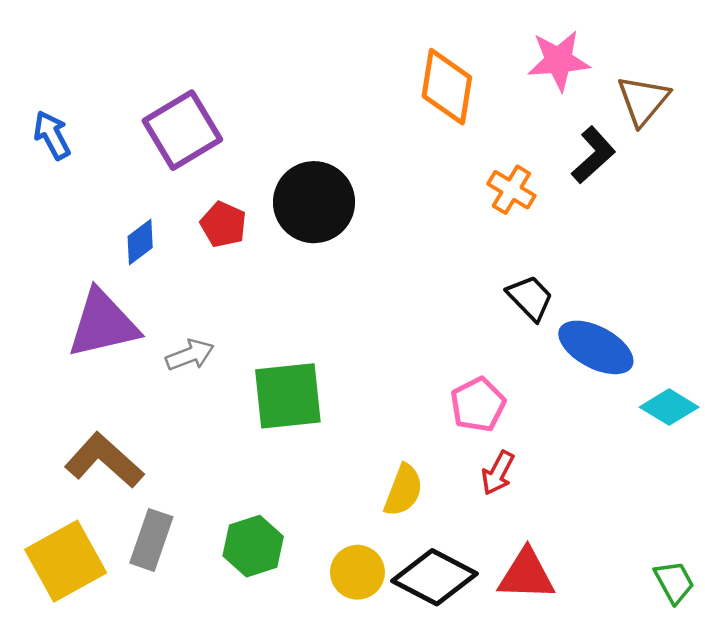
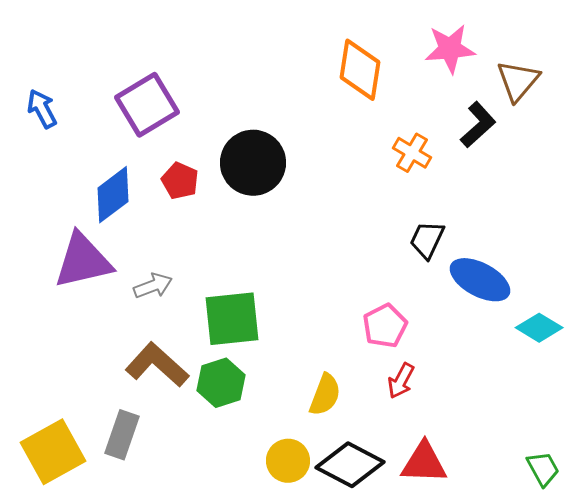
blue diamond: (140, 242) -> (113, 195), size x1.5
black trapezoid: (530, 298) -> (427, 240), turned -111
brown L-shape: (104, 460) -> (157, 365), moved
green hexagon: (253, 546) -> (221, 383), moved

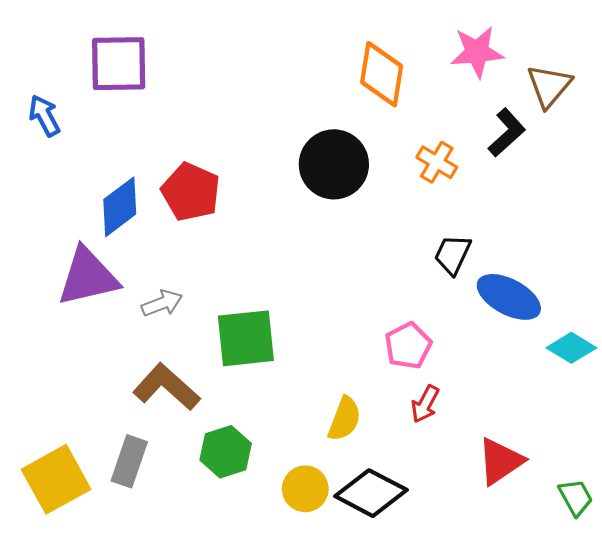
purple square: (147, 105) -> (119, 64), moved, turned 30
black circle: (253, 163) -> (334, 164), moved
red pentagon: (180, 181) -> (191, 192), size x1.5
green hexagon: (221, 383) -> (226, 452), moved
red triangle: (424, 463) -> (500, 461), moved, turned -36

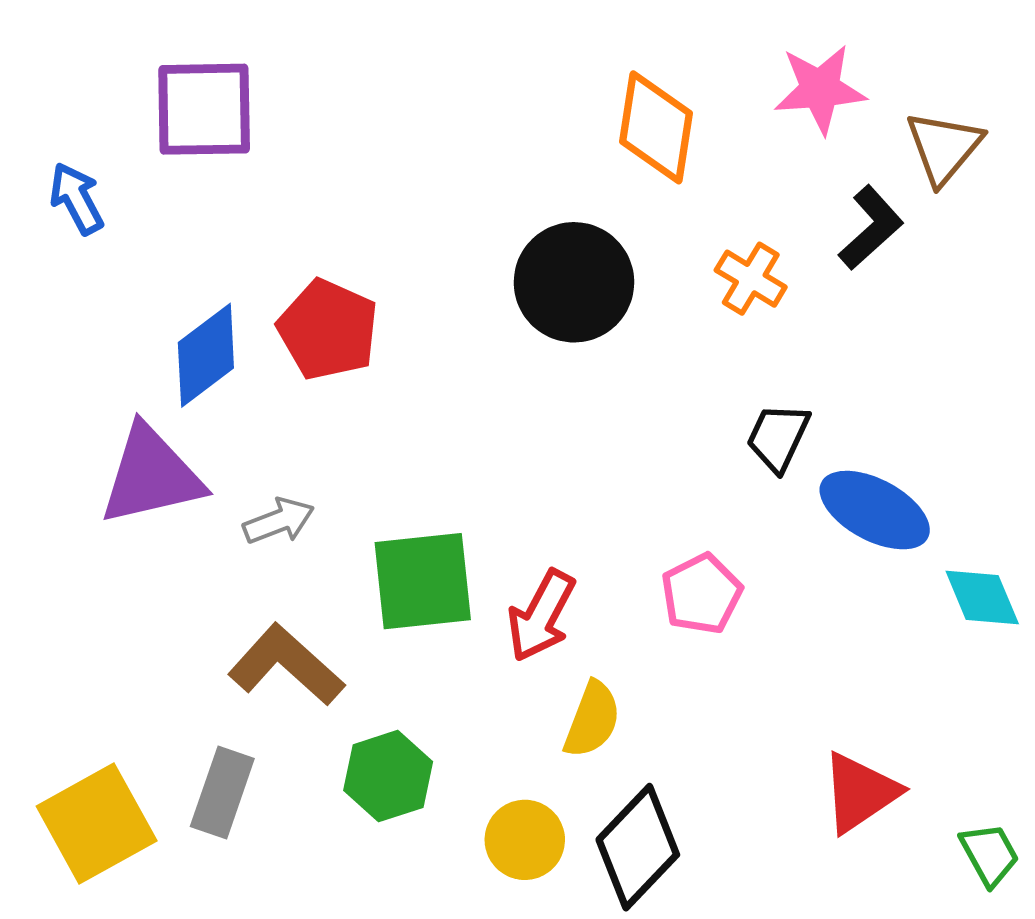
cyan diamond: (571, 348) -> (982, 598), turned 36
red arrow: (425, 404) -> (541, 616), moved, size x1.4
black diamond: (371, 493) -> (638, 847), turned -74

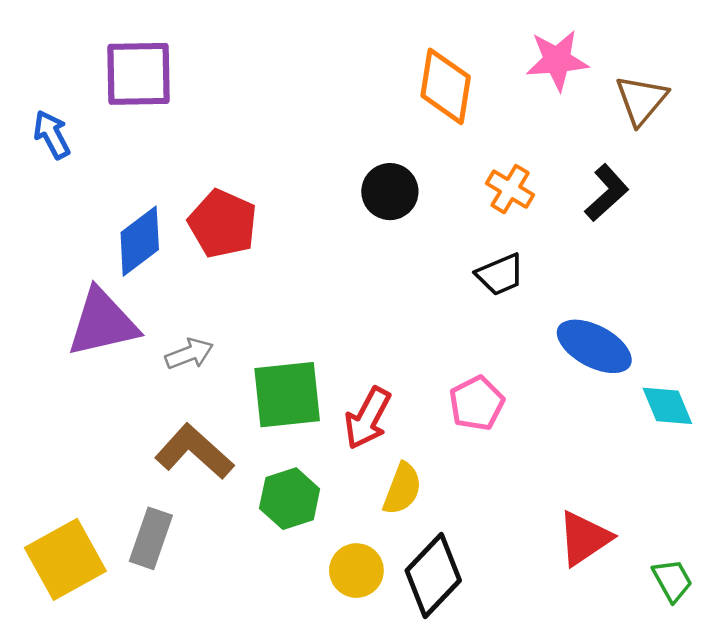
black L-shape: (871, 228) -> (607, 193), moved
black circle: (574, 282) -> (390, 192), size x0.7
black trapezoid: (778, 437) -> (500, 275), moved, turned -138
green hexagon: (388, 776) -> (290, 499), moved

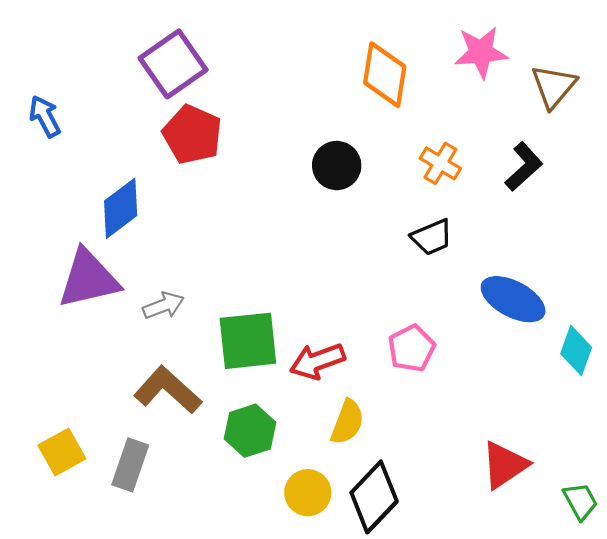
purple square: (138, 74) -> (173, 64), moved, turned -34
red pentagon: (223, 224) -> (192, 135), moved
cyan diamond: (667, 406) -> (576, 350), turned 42
red arrow: (368, 418) -> (317, 361), turned 42
yellow square: (65, 559) -> (62, 452), moved, size x0.7

